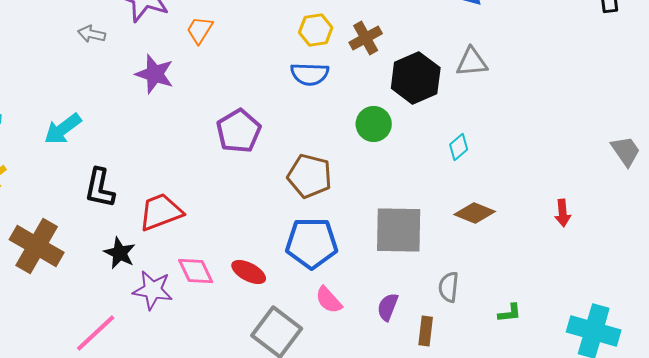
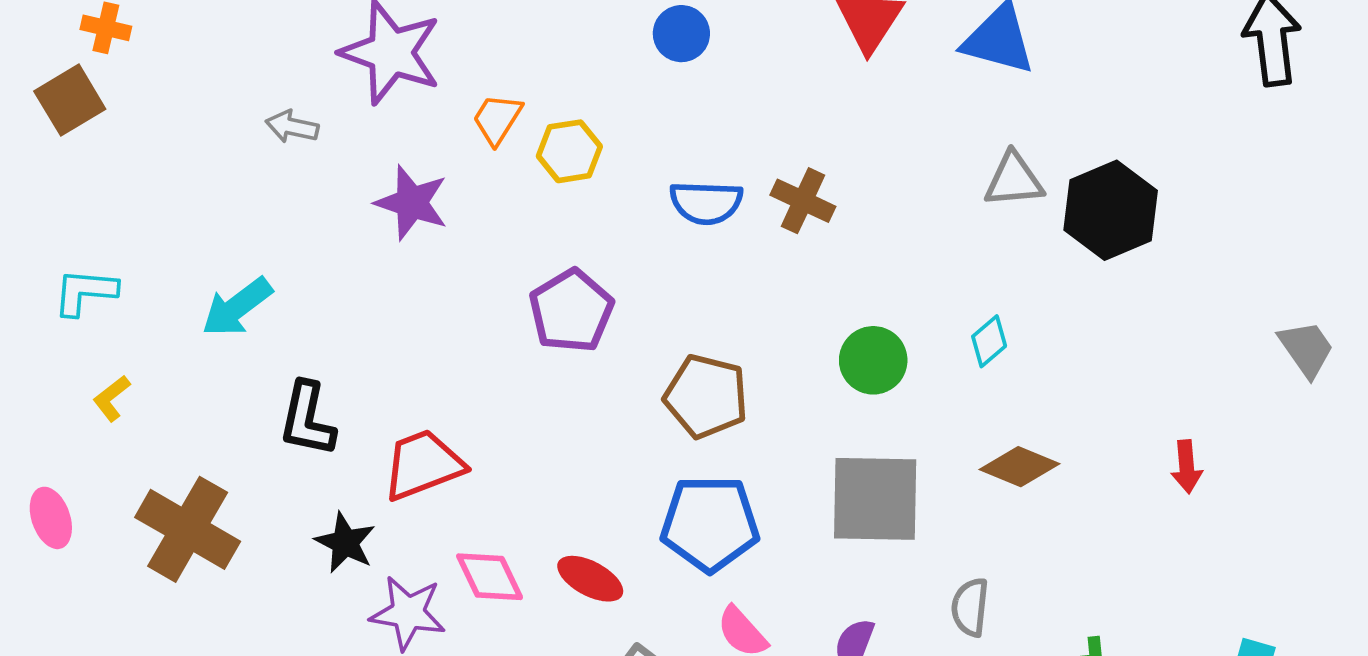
yellow hexagon: (316, 30) -> (569, 151), moved
brown cross: (366, 38) -> (803, 201), moved, turned -36
black hexagon: (416, 78) -> (1111, 210), moved
green circle: (374, 124) -> (873, 360), moved

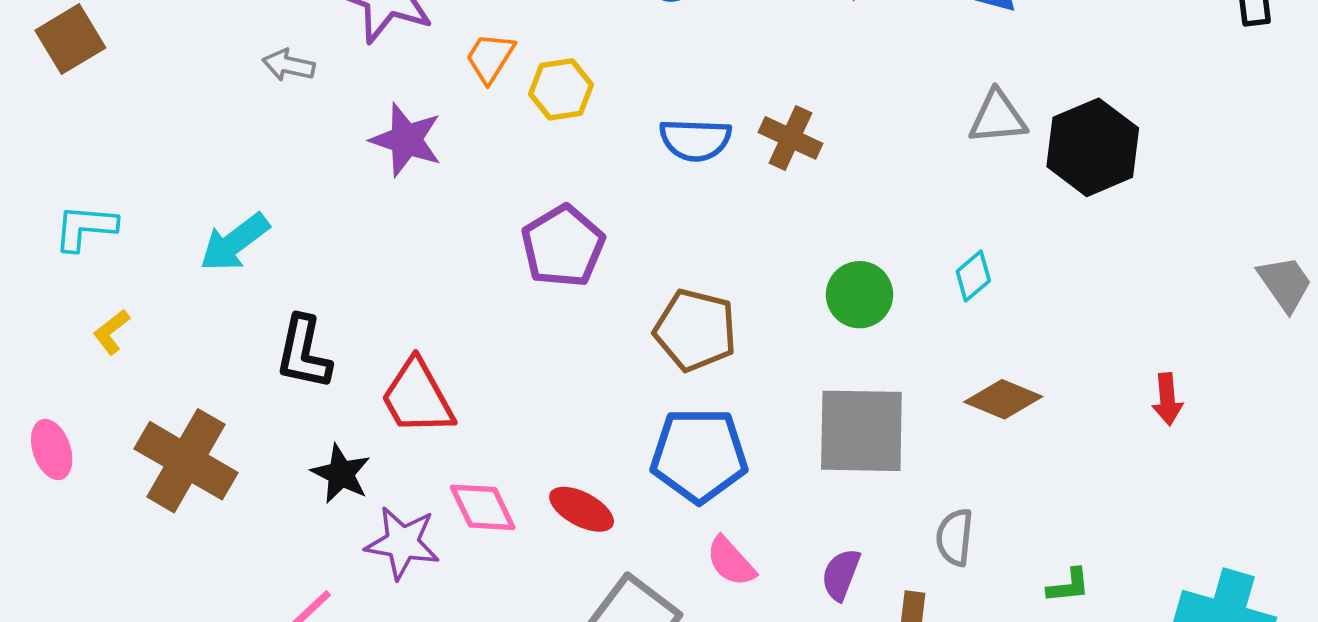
red trapezoid: (423, 465) -> (417, 397), turned -98

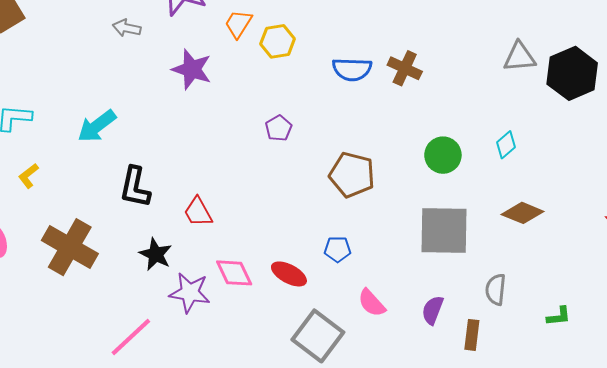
purple pentagon: (563, 246) -> (279, 128), size x0.6
red trapezoid: (417, 397) -> (198, 212), size x0.7
blue pentagon: (699, 455) -> (338, 249), moved, size x0.5

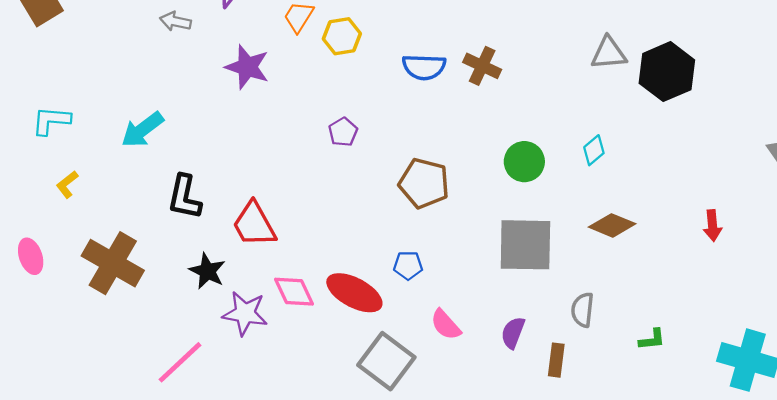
red trapezoid: (198, 212) -> (254, 224), size x1.4
red ellipse: (289, 274) -> (354, 293), size x1.4

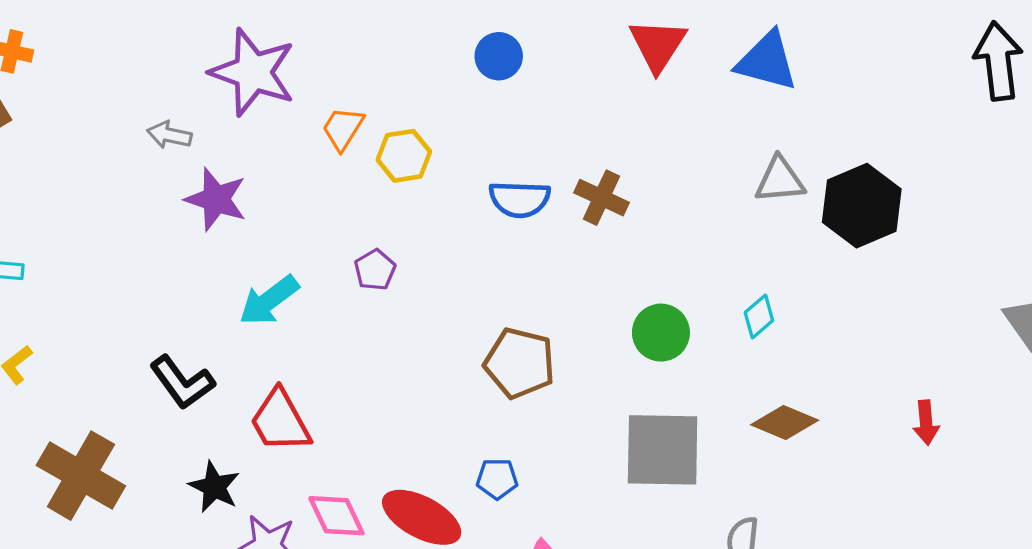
purple star: (247, 67) -> (216, 199), moved
cyan arrow: (142, 130) -> (269, 300), moved
purple pentagon: (343, 132) -> (375, 270), moved
black L-shape: (185, 197) -> (182, 382), turned -48

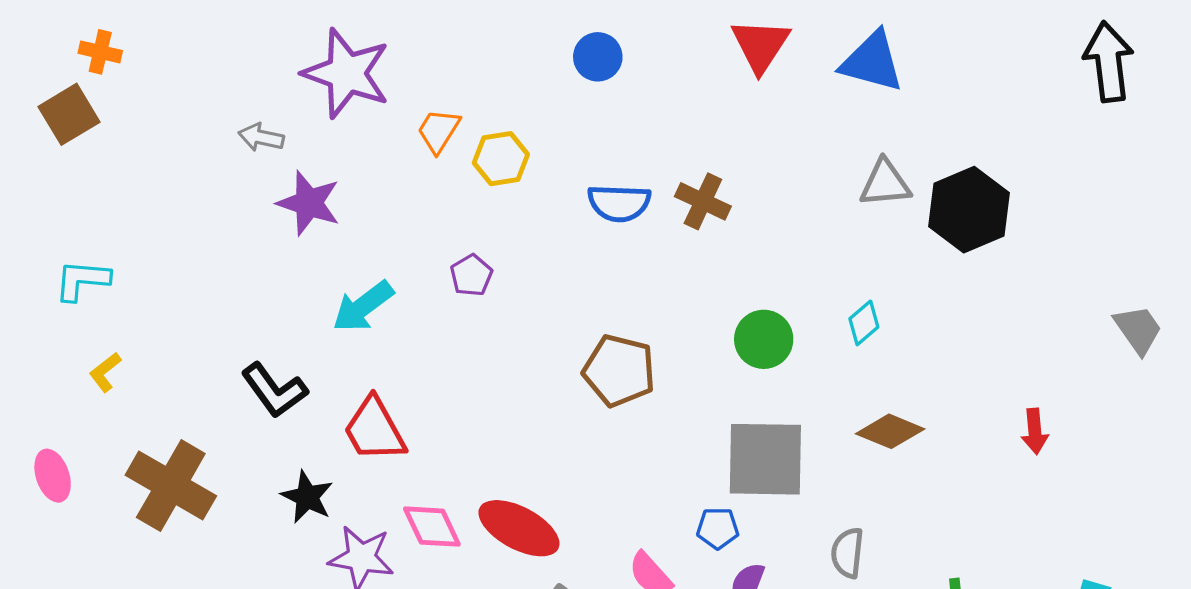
blue pentagon: (497, 479) -> (718, 528), moved

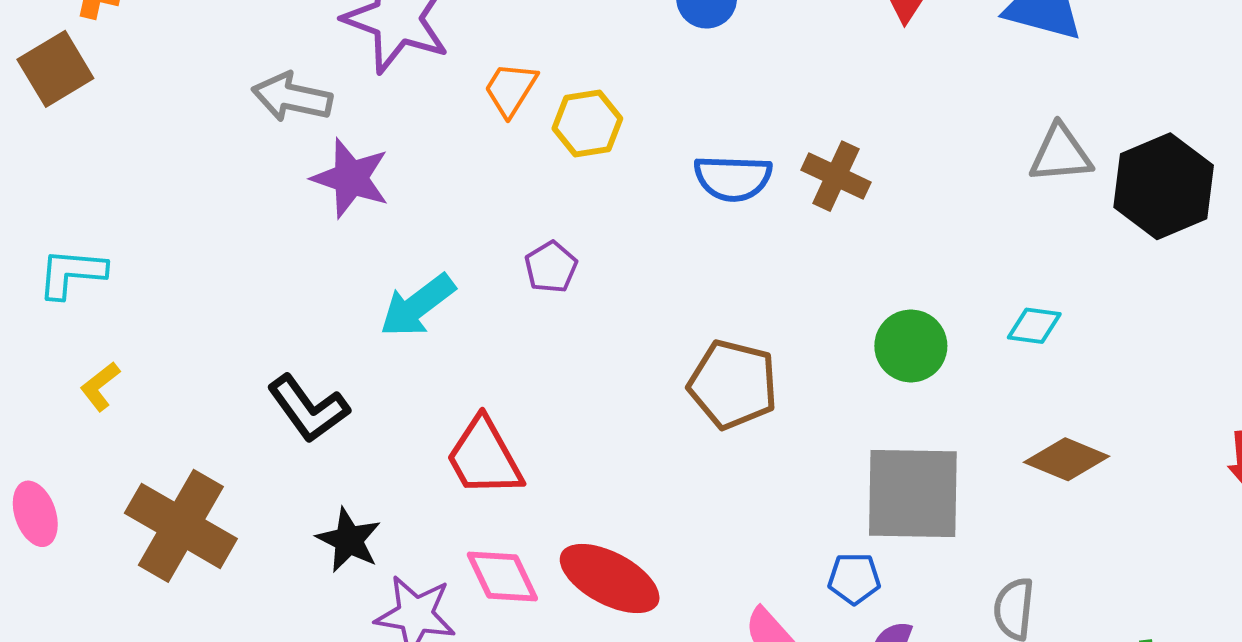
gray arrow: (261, 137) -> (292, 97), size x1.4
cyan diamond: (864, 323) -> (1034, 326), turned 48
red trapezoid: (374, 430) -> (484, 457), moved

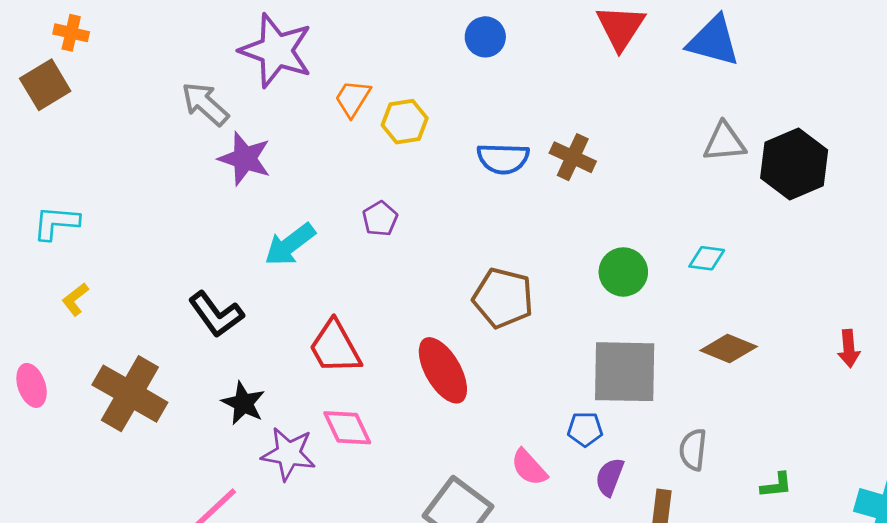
gray arrow: (292, 97) -> (205, 104), turned 30
red ellipse: (610, 579) -> (443, 370), moved, turned 32

